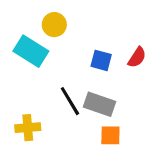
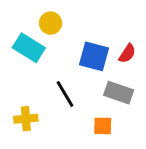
blue square: (101, 60) -> (94, 56), size x1.5
gray rectangle: (100, 104) -> (119, 93), moved

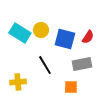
yellow circle: (51, 23) -> (41, 30), moved
gray rectangle: (119, 93) -> (82, 64), turned -30

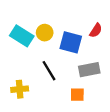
red semicircle: (88, 37) -> (96, 30), moved

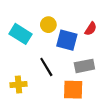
yellow circle: (45, 33) -> (48, 25), moved
orange square: (77, 95) -> (73, 90), size x1.5

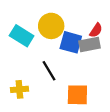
yellow circle: (48, 25) -> (51, 26), size x1.5
gray rectangle: (84, 66) -> (89, 45), moved

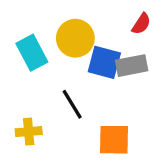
red semicircle: (96, 30) -> (141, 24), moved
cyan rectangle: (22, 36) -> (32, 53), turned 30

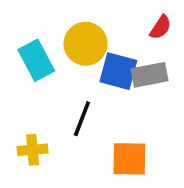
black line: (72, 104) -> (82, 119), turned 52

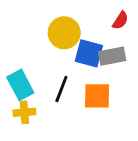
cyan rectangle: (36, 60) -> (20, 85), moved
orange square: (129, 159) -> (97, 96), moved

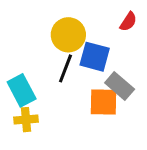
gray rectangle: (112, 56) -> (120, 86), moved, turned 52
black line: (61, 89) -> (65, 68), moved

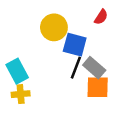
black line: (65, 68) -> (76, 68), moved
orange square: (103, 102) -> (98, 87), moved

